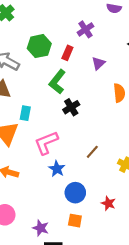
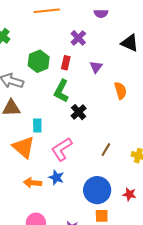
blue star: (57, 169) -> (56, 177), moved
blue circle: (75, 193) -> (97, 190), size x1.4

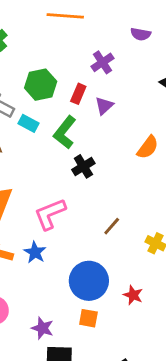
purple triangle: (96, 67) -> (104, 106), moved
orange semicircle: (120, 91) -> (148, 147), turned 42
cyan rectangle: (37, 125) -> (28, 123), moved, turned -72

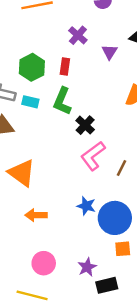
purple triangle: (104, 106) -> (110, 52), moved
pink L-shape: (50, 214) -> (93, 156), moved
blue star: (35, 252) -> (86, 206), moved
purple star: (43, 328) -> (87, 267), turned -30

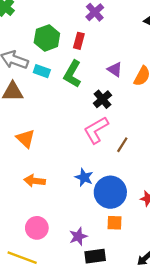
purple triangle: (110, 52) -> (115, 70), moved, turned -35
black cross: (85, 125) -> (102, 99), moved
orange triangle: (22, 173) -> (26, 139), size x0.7

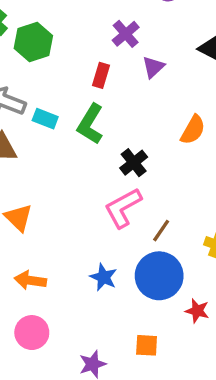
green hexagon: (47, 38) -> (33, 42), moved
purple triangle: (115, 70) -> (153, 67), moved, turned 42
blue circle: (110, 192) -> (159, 276), moved
pink circle: (37, 228) -> (32, 333), moved

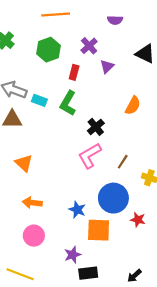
green hexagon: (33, 42) -> (48, 50), moved
brown line: (161, 231) -> (123, 162), moved
blue star: (103, 277) -> (77, 210), moved
orange square: (147, 345) -> (99, 230), moved, size x1.6

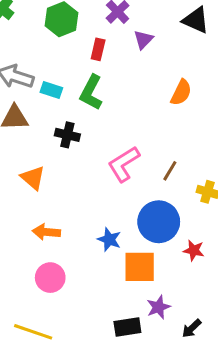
black cross: (96, 127) -> (67, 135), moved, turned -35
purple star: (73, 255) -> (158, 307), moved

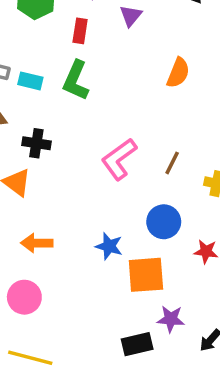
black cross: (67, 135) -> (36, 143), moved
blue circle: (159, 222) -> (164, 222), size x0.7
pink circle: (50, 278) -> (24, 297), moved
purple star: (158, 307) -> (171, 319), turned 30

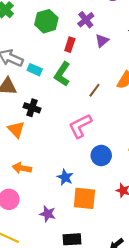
brown line: (172, 163) -> (94, 90), moved
blue circle: (164, 222) -> (101, 156), moved
purple star: (171, 319) -> (48, 214), moved

